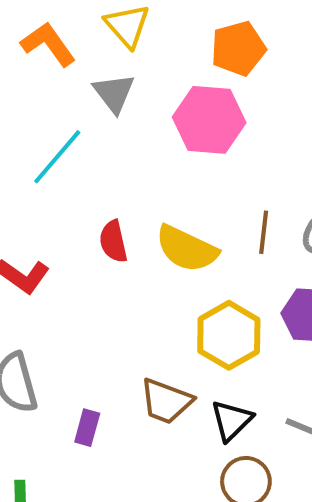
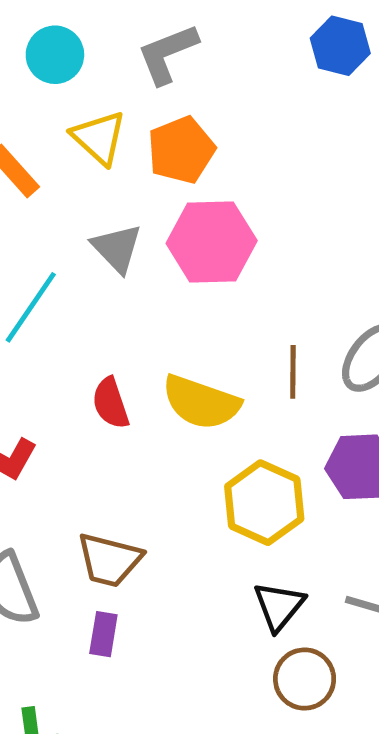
orange pentagon: (238, 48) -> (181, 150), moved
gray triangle: (114, 93) -> (117, 248), moved
brown trapezoid: (166, 401) -> (109, 560), moved

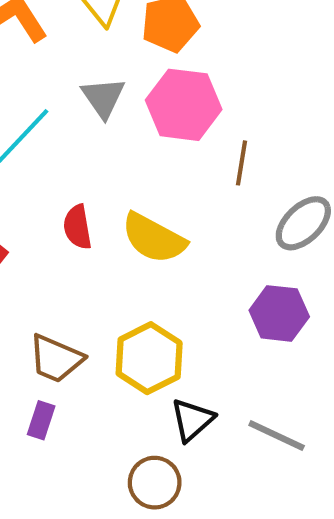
brown line: (293, 372) -> (241, 163), moved
yellow hexagon: (264, 503) -> (149, 358), moved
brown circle: (305, 679) -> (155, 483), moved

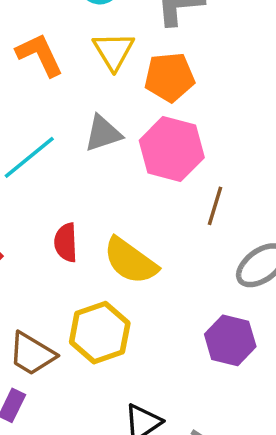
gray triangle: (103, 98) -> (103, 133), turned 39
yellow hexagon: (149, 358) -> (100, 333), moved

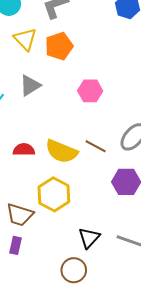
pink hexagon: (172, 149) -> (90, 91), moved, size x0.7
brown line: (215, 206) -> (96, 146), moved, turned -65
red semicircle: (66, 242) -> (24, 150), turned 105

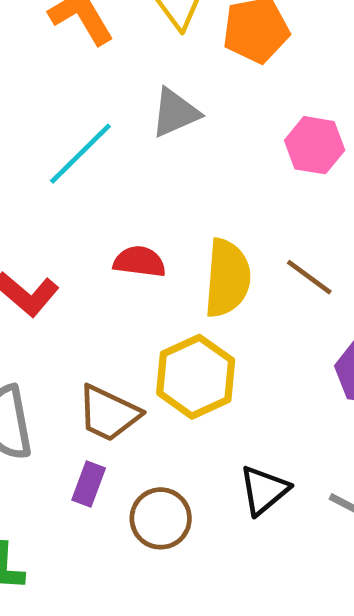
yellow semicircle: (61, 151) -> (227, 278), turned -116
brown circle: (74, 270) -> (161, 518), moved

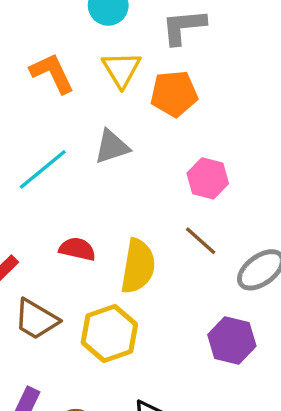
brown line: (309, 277) -> (201, 241), moved
brown trapezoid: (109, 413) -> (36, 319), moved

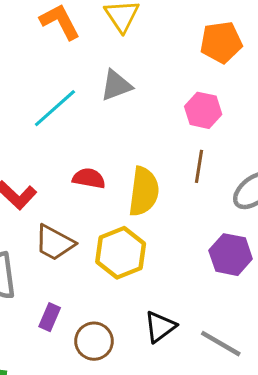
orange pentagon: (174, 94) -> (221, 42), moved
brown line: (201, 241) -> (199, 166), turned 60

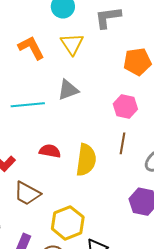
cyan line: (55, 108) -> (28, 105), turned 36
yellow hexagon: (121, 253) -> (68, 223), moved

